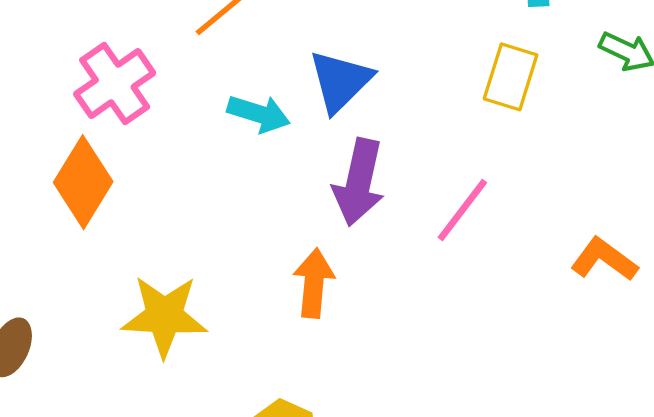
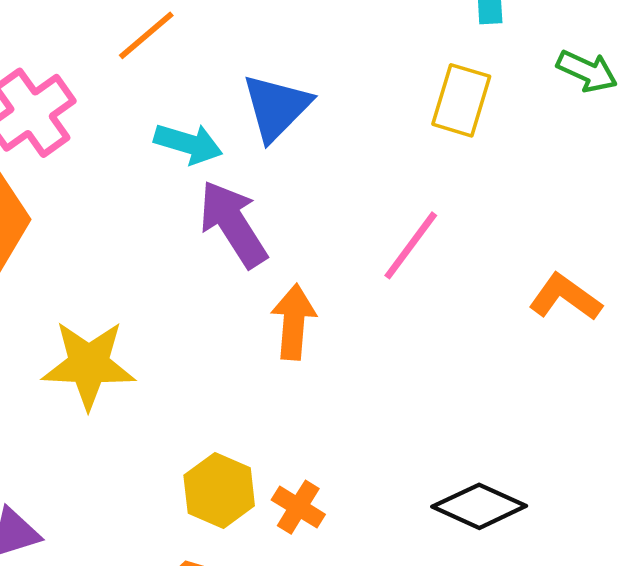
purple arrow: (359, 182) -> (233, 224), moved, turned 136
orange arrow: (314, 283) -> (294, 322), moved

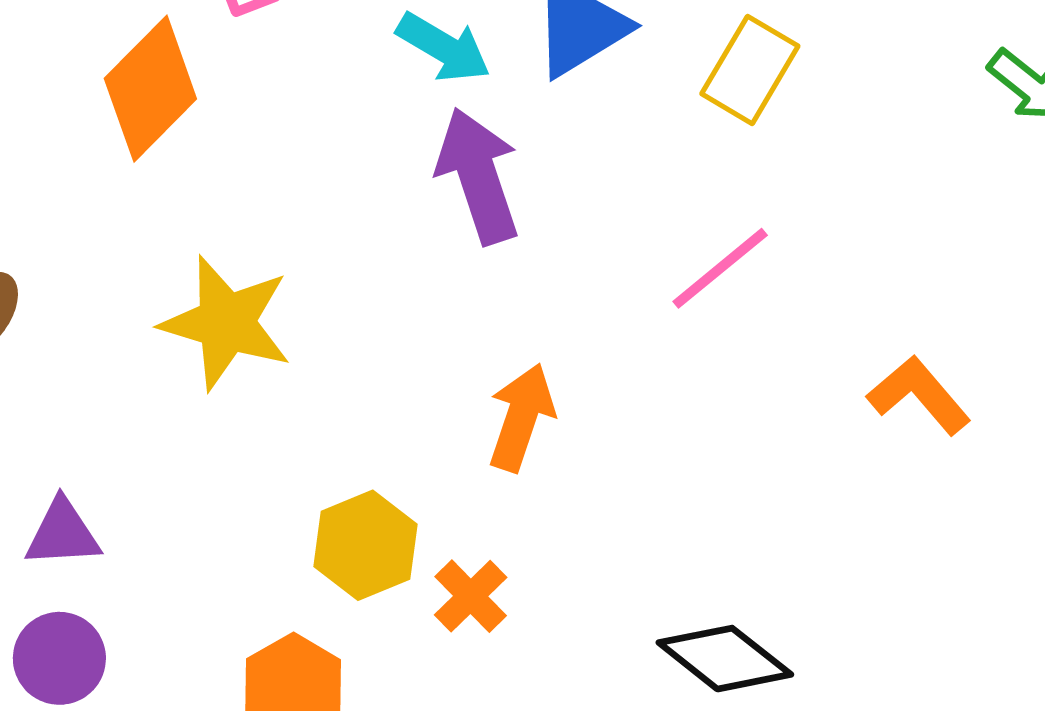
yellow rectangle: (461, 100) -> (750, 70), moved
orange arrow: (294, 322) -> (521, 417), moved

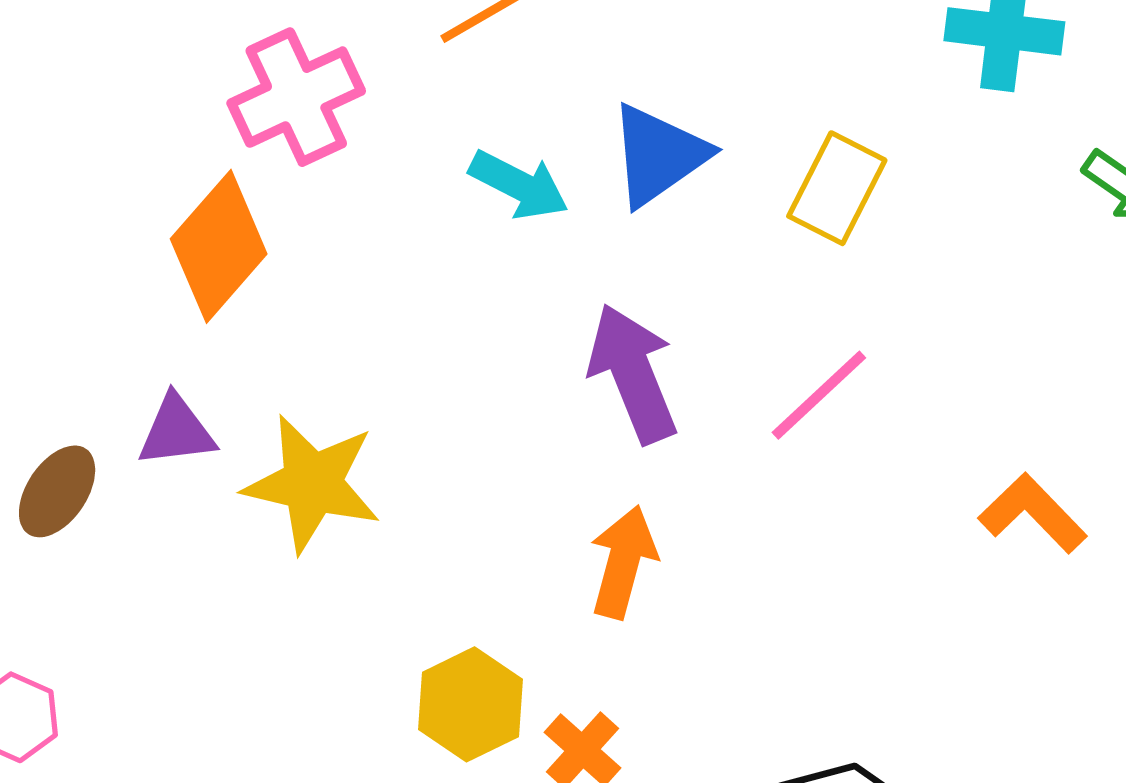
purple arrow: (478, 176) -> (633, 373), moved
purple triangle: (63, 533) -> (177, 431), moved

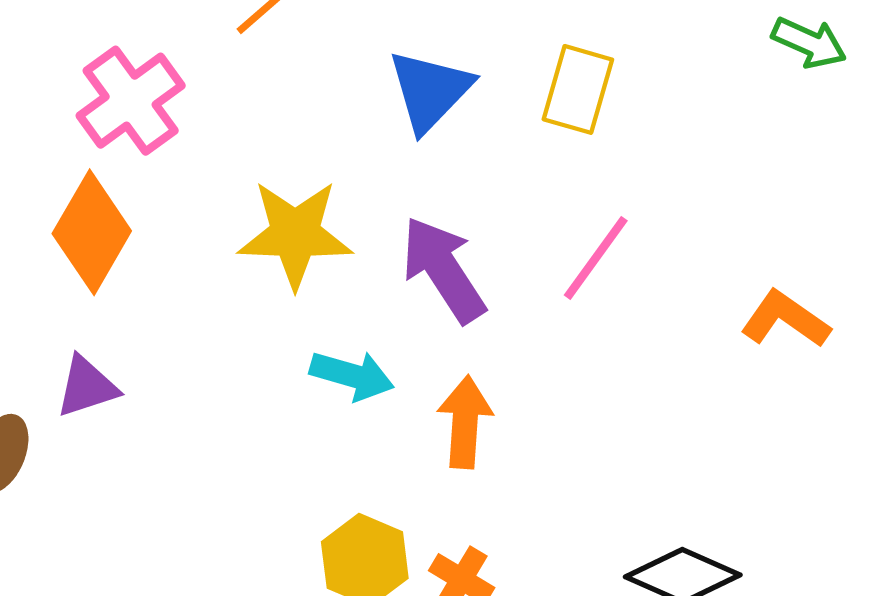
cyan arrow: (519, 185) -> (352, 375), moved
yellow star: (312, 483) -> (295, 234), moved

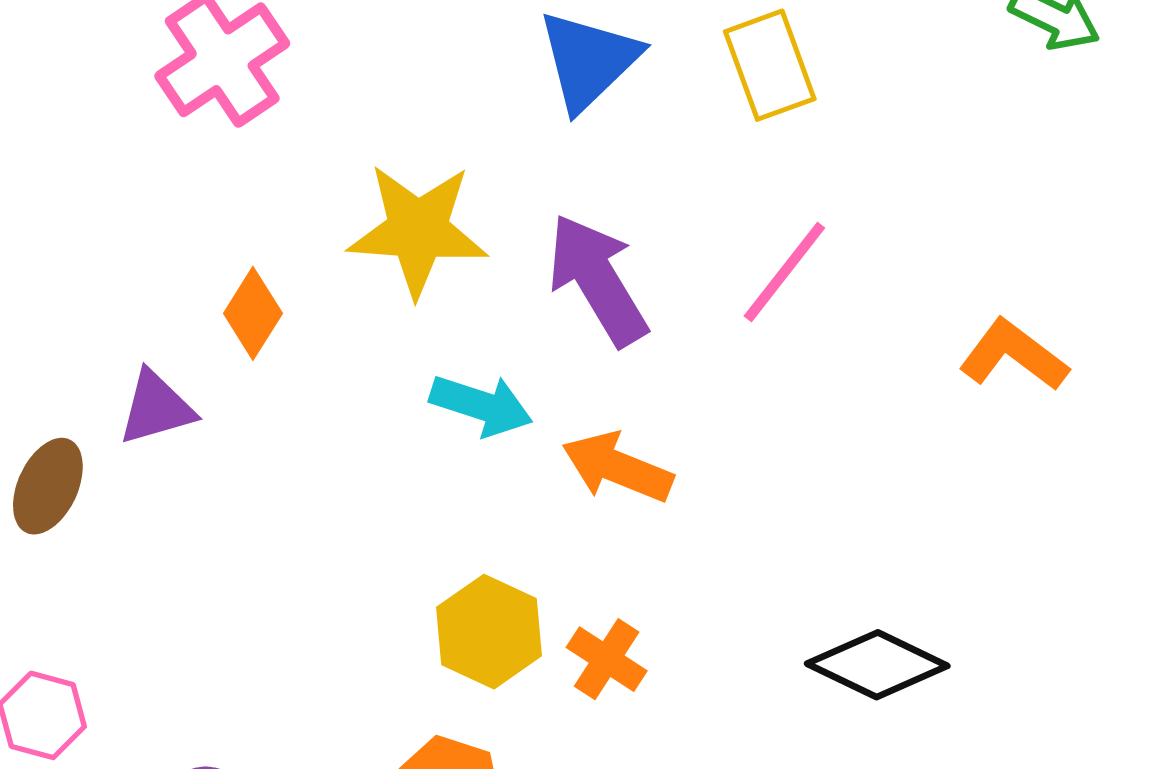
yellow rectangle: (578, 89) -> (770, 65), turned -38
orange diamond: (92, 232) -> (253, 313), moved, size x0.6
orange arrow: (465, 422) -> (617, 467), turned -74

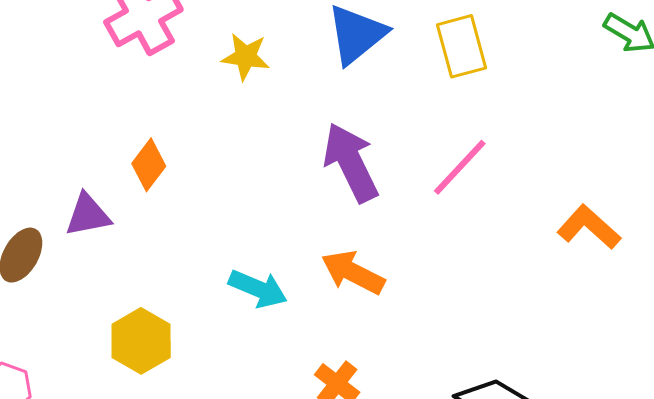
yellow star: (418, 230) -> (246, 57), moved, size x0.6
cyan arrow: (481, 405) -> (258, 289), moved
yellow hexagon: (489, 632) -> (141, 341), moved

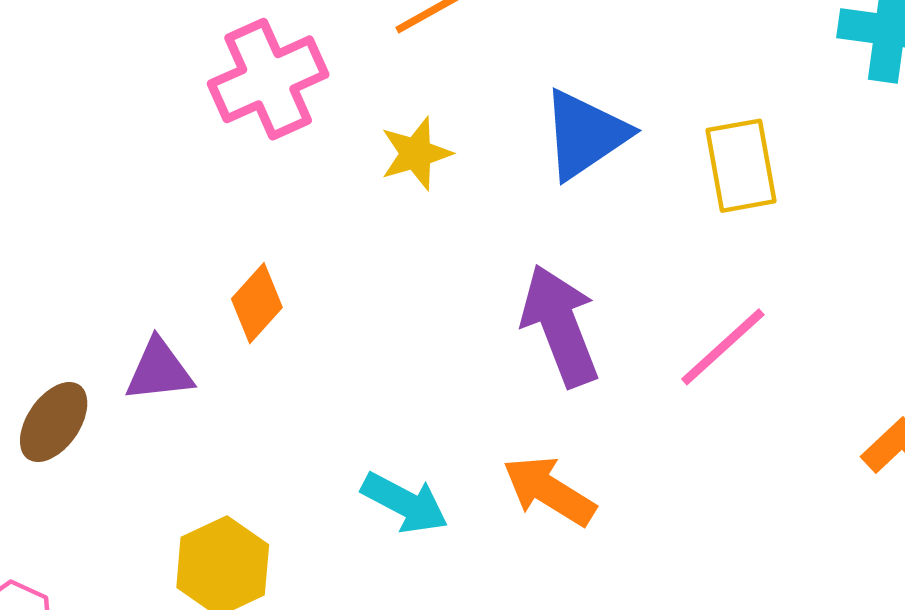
yellow star: (246, 57) -> (416, 153), turned -30

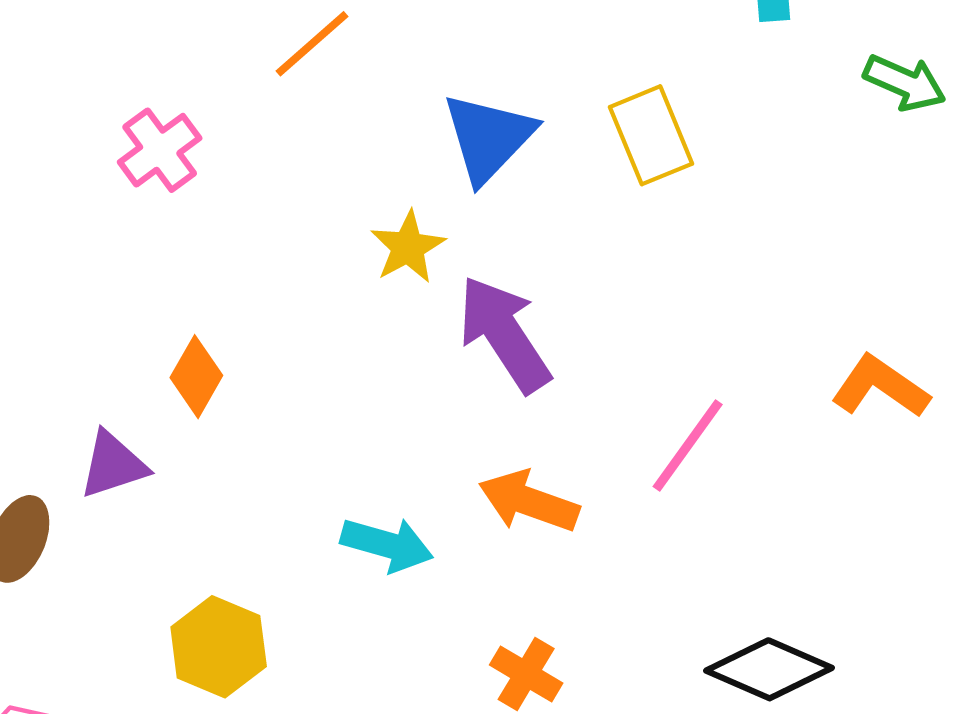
pink cross: (268, 79) -> (160, 150), size x0.7
yellow star: (416, 153) -> (408, 247), moved
pink line: (723, 347) -> (688, 445), moved

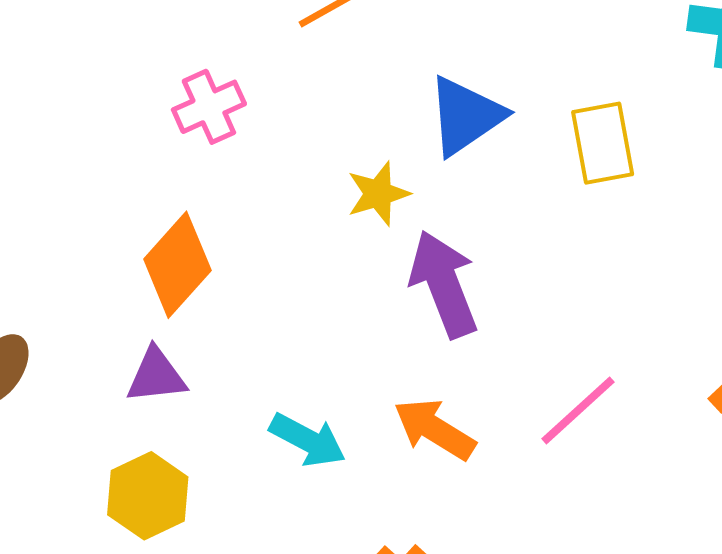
pink cross: (160, 150) -> (209, 107), moved
orange diamond: (196, 377) -> (177, 265), size x1.5
purple triangle: (113, 465) -> (156, 376), moved

